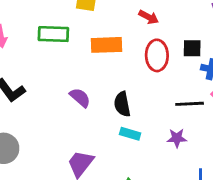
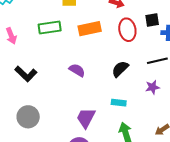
black semicircle: (122, 104) -> (120, 69), moved, turned 66
cyan rectangle: (130, 134) -> (119, 103), moved

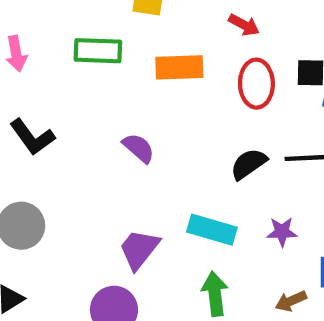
black semicircle: (120, 69) -> (249, 164), moved
purple star: (152, 87) -> (282, 232), moved
cyan rectangle: (119, 103) -> (212, 230), size x1.5

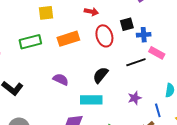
black semicircle: (249, 164) -> (101, 75), moved
cyan rectangle: (212, 230) -> (91, 100), moved

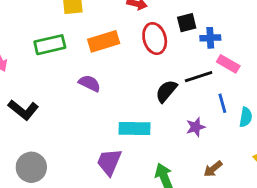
black semicircle: (101, 75) -> (166, 91), moved
purple semicircle: (61, 79) -> (90, 83), moved
blue line: (158, 110) -> (222, 103), moved

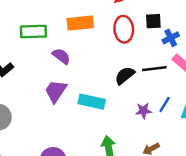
blue cross: (210, 38) -> (171, 38), turned -35
green rectangle: (50, 45) -> (33, 31), moved
blue line: (222, 103) -> (165, 105), moved, turned 35
purple trapezoid: (109, 162) -> (56, 91), moved

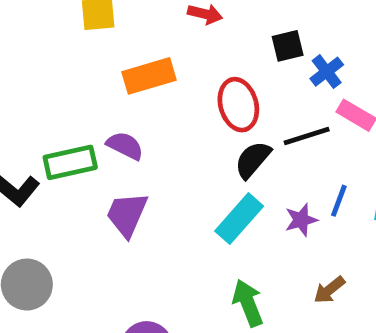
red ellipse: (124, 29) -> (238, 105), moved
green rectangle: (33, 31) -> (70, 162), moved
cyan rectangle: (92, 102) -> (239, 219), moved, turned -50

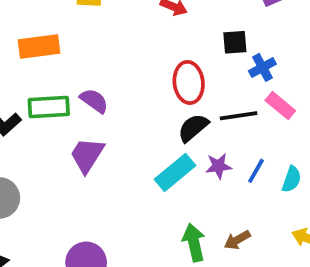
orange rectangle: (149, 76) -> (39, 47), moved
purple star: (301, 220) -> (218, 166), moved
green arrow: (248, 303) -> (194, 243), moved

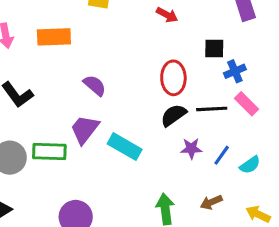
green rectangle: (49, 107) -> (49, 152), moved
cyan rectangle: (175, 172) -> (125, 147), moved, turned 64
cyan semicircle: (292, 179) -> (250, 165), turned 30
brown arrow: (237, 240) -> (211, 202), moved

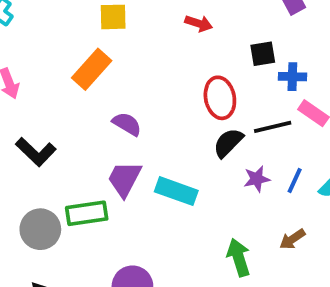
orange rectangle: (54, 37) -> (92, 69), moved, turned -36
blue cross: (235, 71) -> (292, 77), turned 35

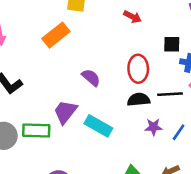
purple semicircle: (127, 124) -> (91, 78), moved
black semicircle: (228, 143) -> (139, 100), turned 30

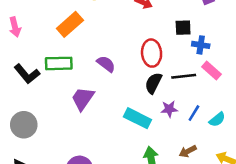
black semicircle: (139, 100) -> (153, 83), turned -55
cyan rectangle: (98, 126) -> (138, 118), moved
green rectangle: (36, 130) -> (59, 63), moved

